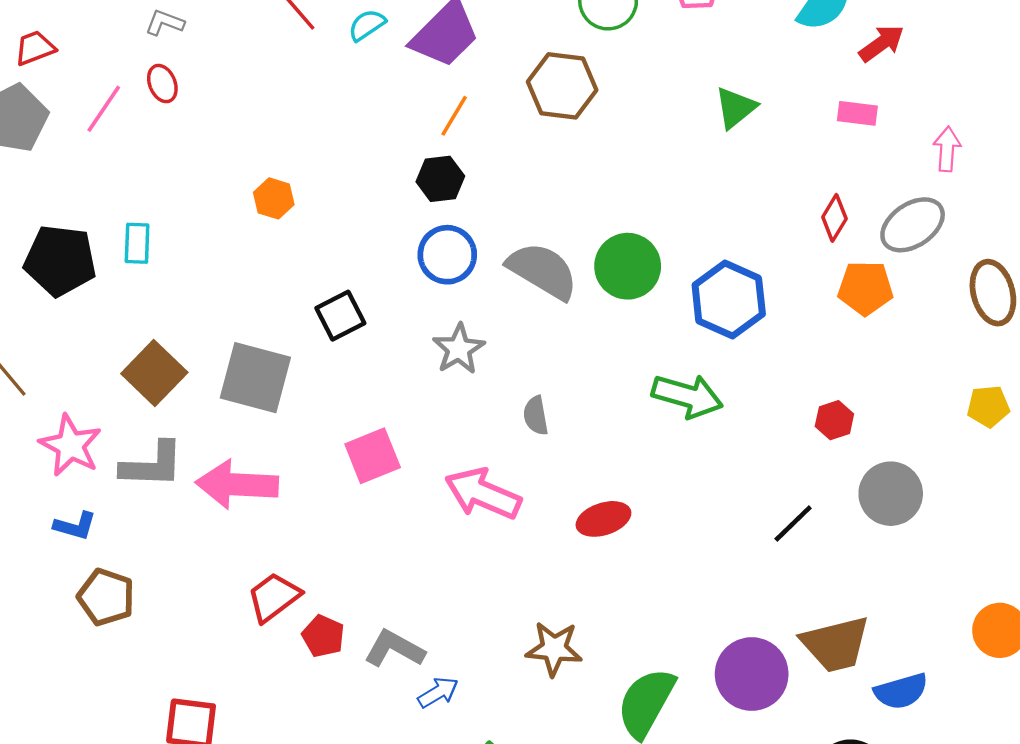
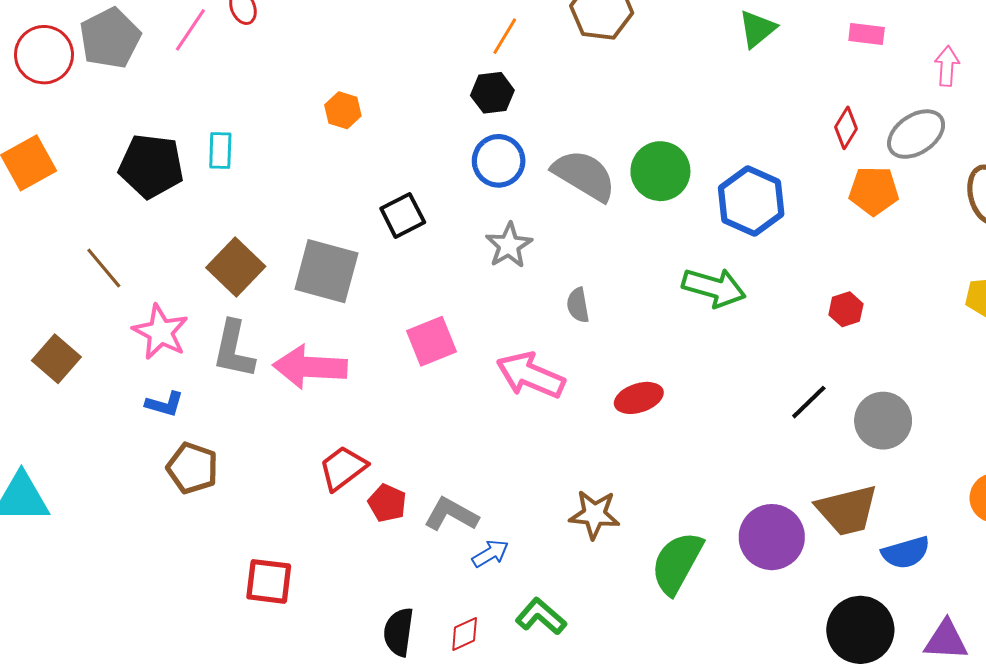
gray L-shape: (152, 465) -> (234, 349), turned 100
gray circle: (891, 494) -> (883, 421), moved

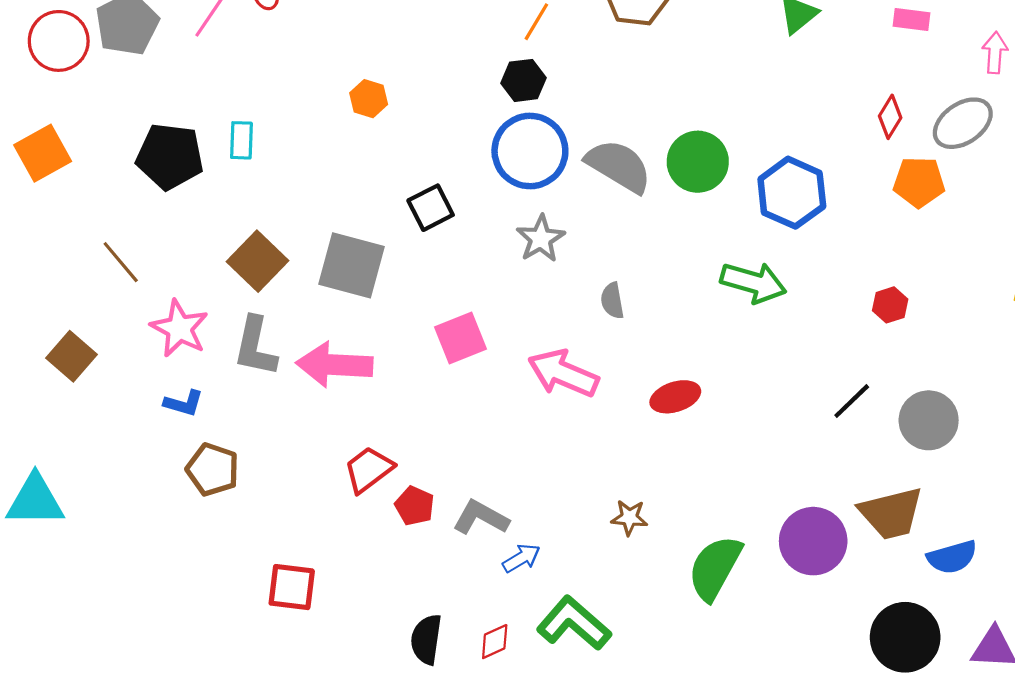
blue circle: (499, 161) -> (530, 151), size x1.4
brown star: (594, 514) -> (629, 518), size x0.7
green L-shape: (541, 616) -> (574, 623), size x1.4

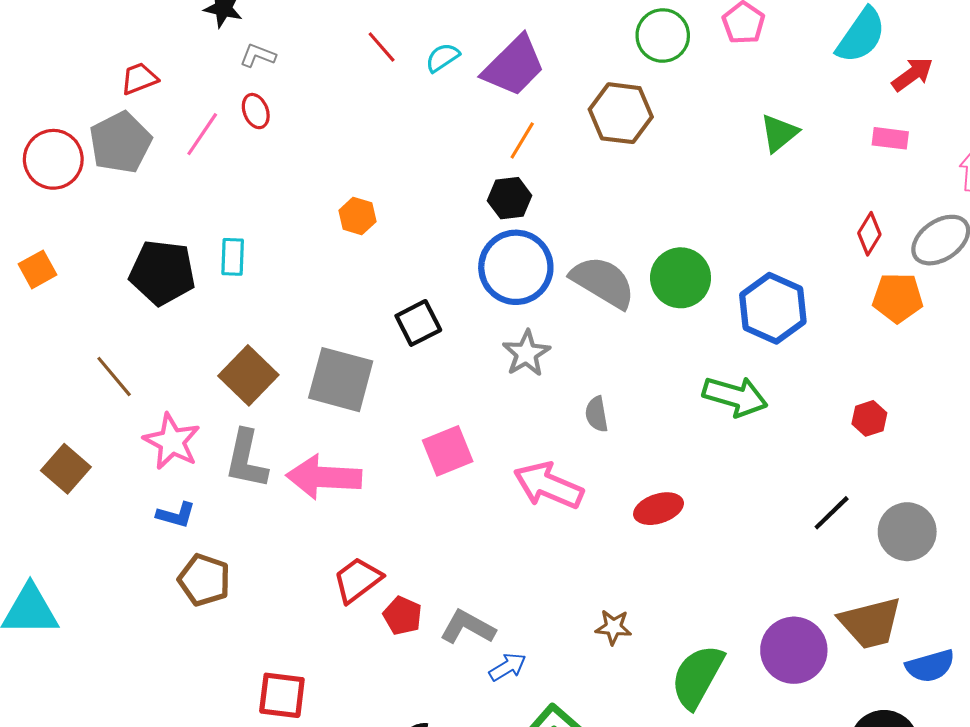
orange square: (43, 153) -> (38, 269), size x0.7

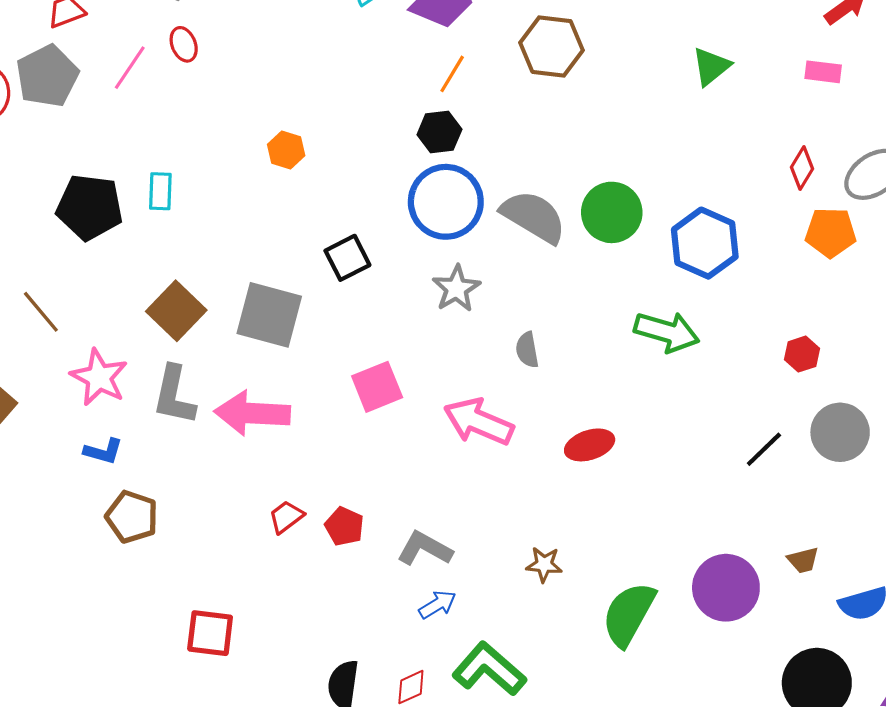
gray circle: (907, 532) -> (840, 432), moved
red trapezoid: (357, 580) -> (286, 517), size x0.7
red pentagon: (403, 616) -> (344, 526), moved
brown trapezoid: (870, 623) -> (803, 560), size x0.5
gray L-shape: (468, 627) -> (425, 549), moved

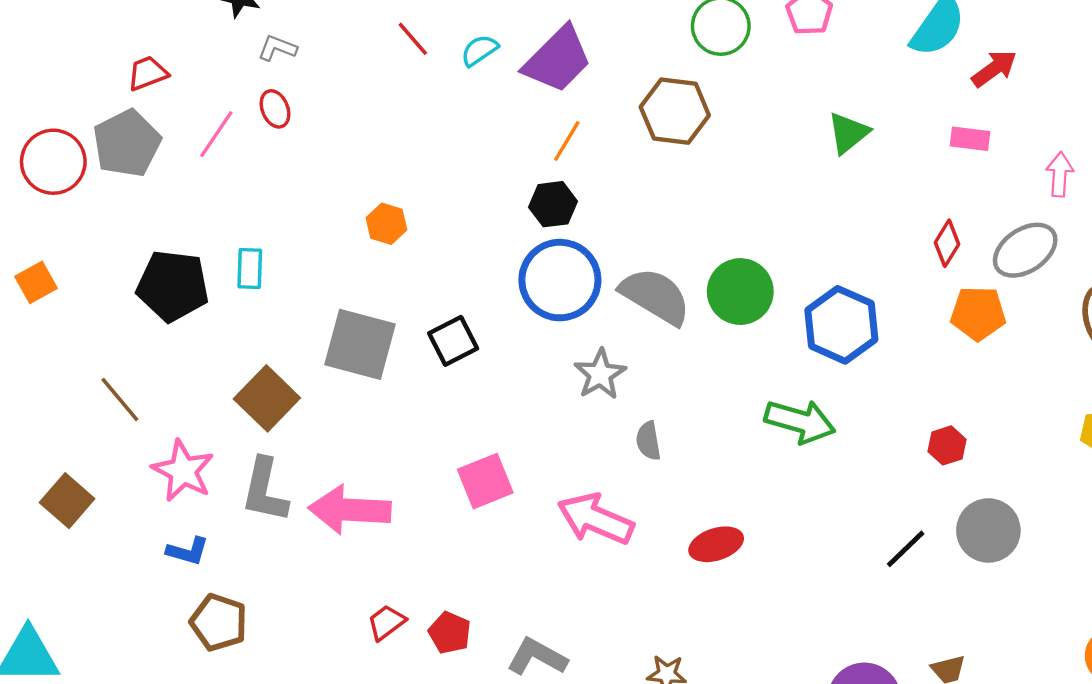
gray star: (456, 289) -> (600, 374), moved
gray square: (269, 315) -> (360, 344), moved

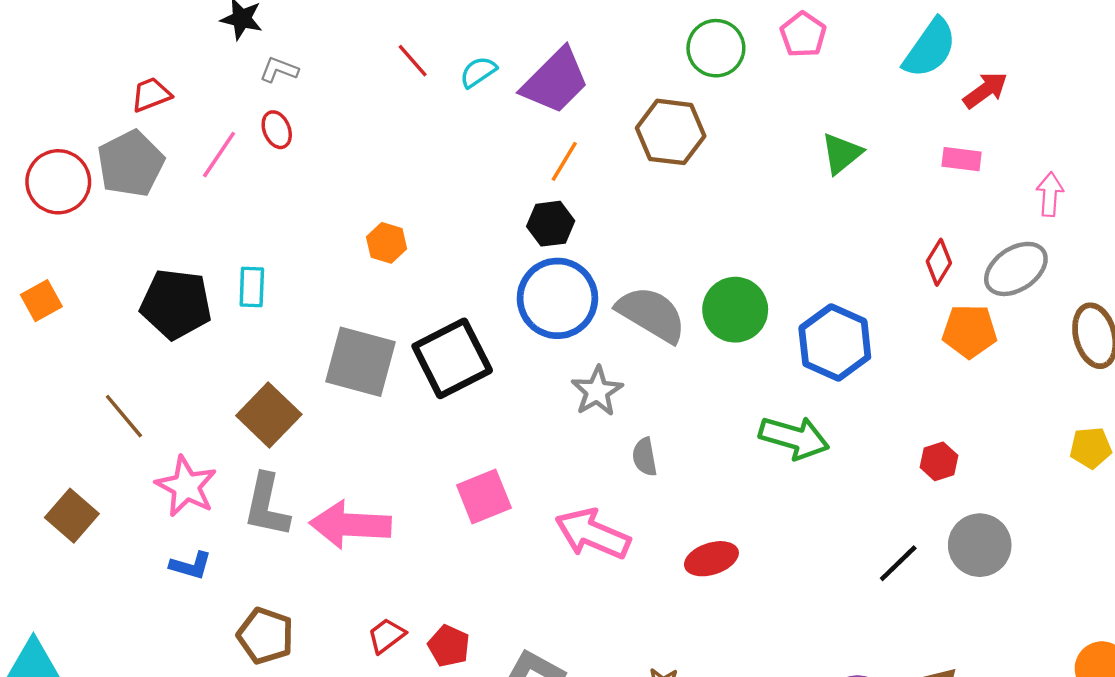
black square: (453, 341) -> (452, 358), size x1.6
brown pentagon: (219, 622) -> (265, 636), moved

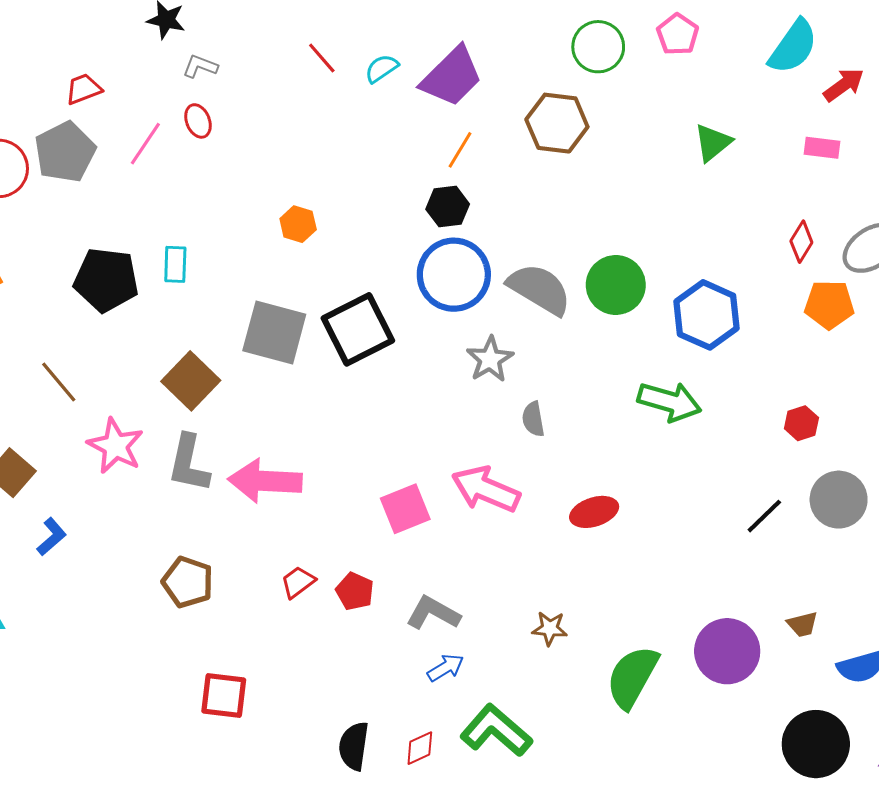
pink square: (484, 496) -> (405, 509), moved
blue L-shape: (191, 566) -> (52, 537), moved, turned -57

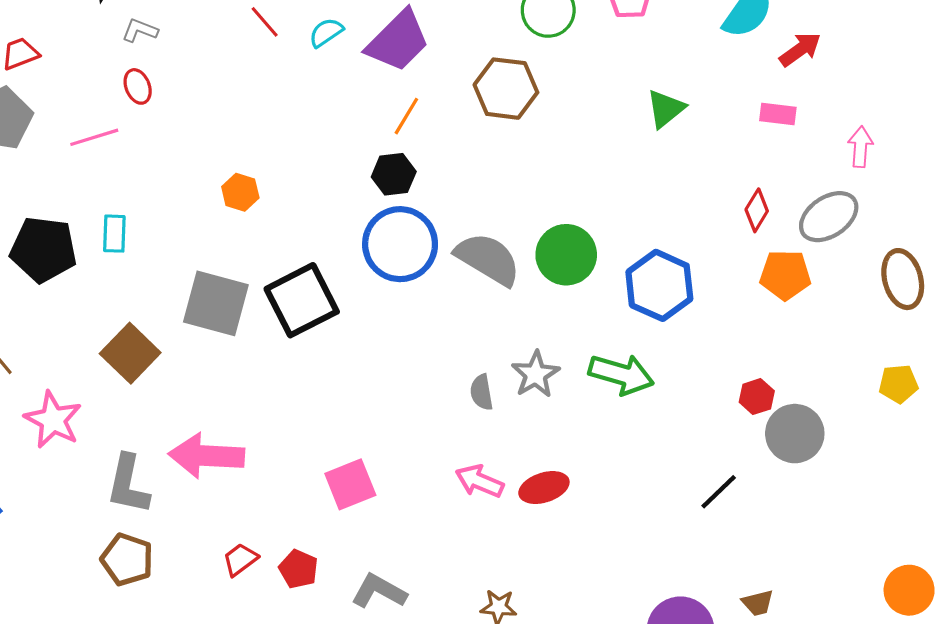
pink line: (145, 144) -> (94, 137), moved, turned 39
gray star: (490, 359) -> (536, 374), moved
gray L-shape: (189, 463) -> (128, 484), moved
pink arrow: (486, 489) -> (479, 481), moved, size x0.7
gray circle: (839, 500) -> (795, 434), moved

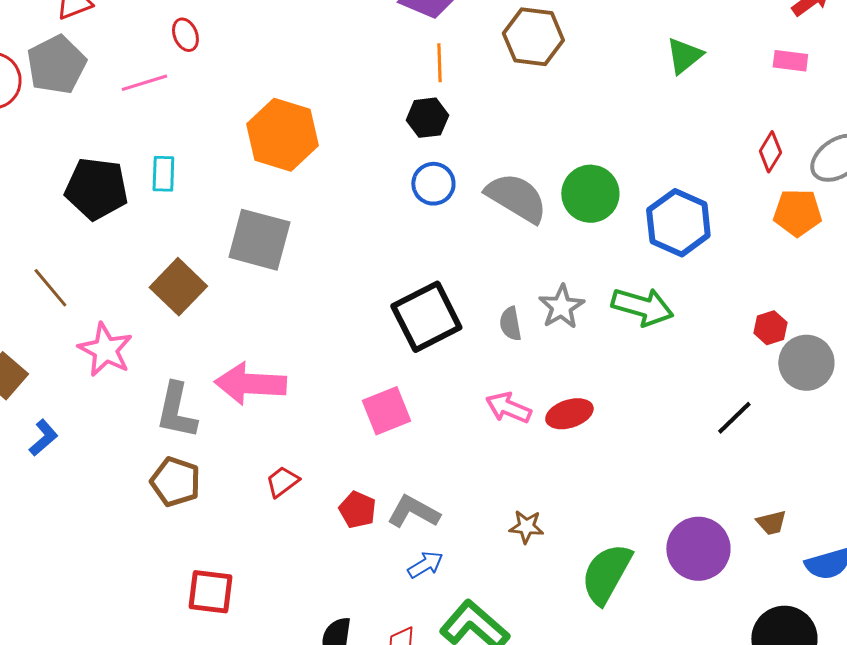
orange line: (406, 116) -> (439, 63), turned -33
orange hexagon: (240, 192) -> (282, 135), size x2.0
blue circle: (400, 244) -> (433, 184), size x0.6
black square: (302, 300) -> (426, 317), moved
red pentagon: (298, 569) -> (357, 510), moved

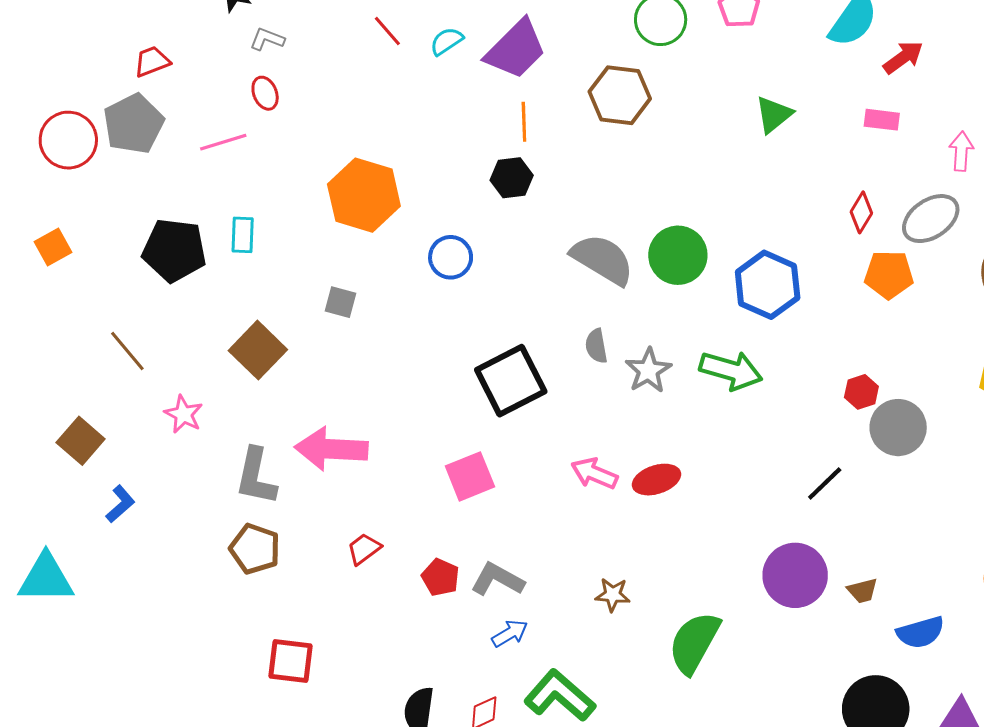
blue circle: (433, 184) -> (451, 257), moved
gray square: (259, 240) -> (340, 302), size x0.5
gray semicircle: (510, 324) -> (596, 346), moved
pink star: (105, 350) -> (183, 414), size x0.7
purple circle: (698, 549) -> (795, 575), moved

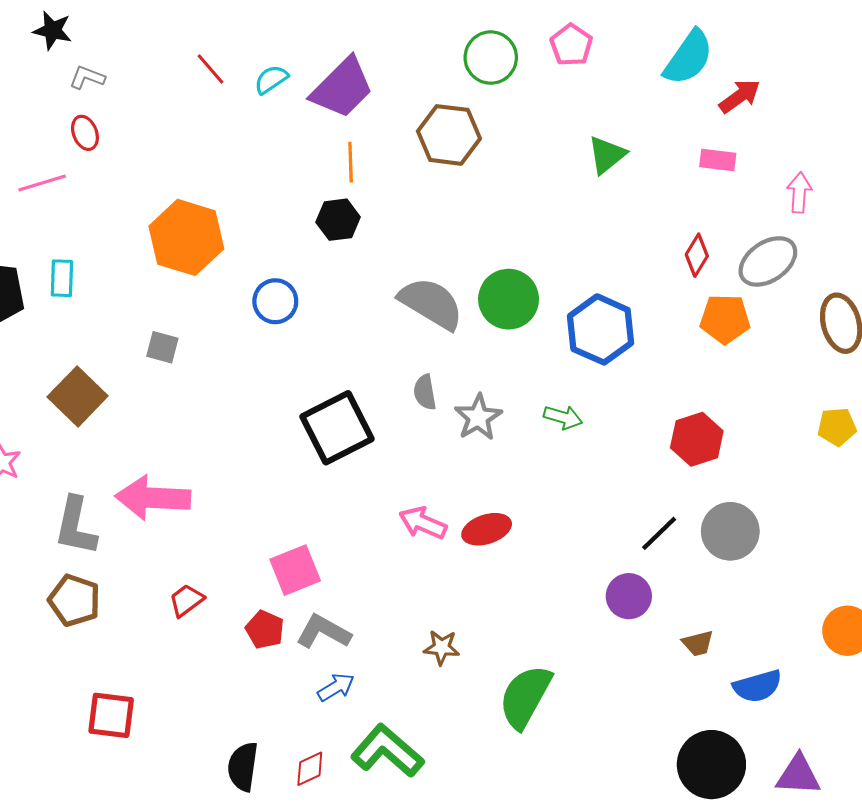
green arrow: (731, 370) -> (563, 417), size x0.6
red hexagon: (861, 392) -> (697, 439), size x1.5
gray circle: (898, 428) -> (730, 531), moved
pink square: (470, 476) -> (295, 570), moved
purple circle: (795, 575) -> (629, 596), moved, size x0.7

